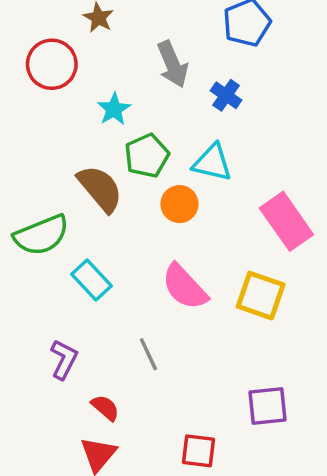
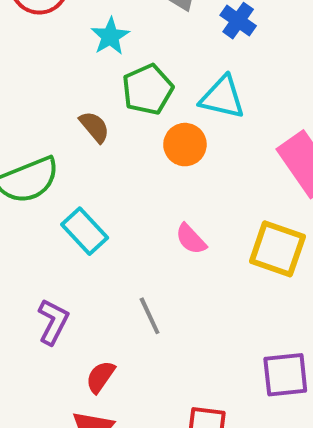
brown semicircle: (100, 189) -> (94, 127), size x0.6
pink semicircle: (185, 287) -> (191, 239), size x0.6
red semicircle: (105, 408) -> (100, 377), turned -96

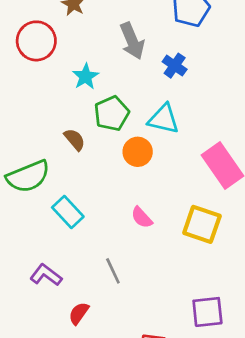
purple L-shape: (53, 322) -> (46, 275), turned -80

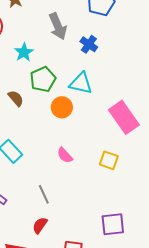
yellow square: (202, 224) -> (109, 160), size x0.7
red semicircle: (79, 313) -> (40, 225), moved

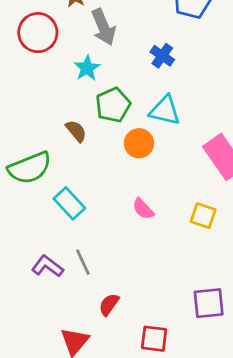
gray arrow: (58, 26) -> (103, 27), moved
blue cross: (89, 44) -> (162, 56), moved
gray line: (44, 194) -> (83, 262), moved

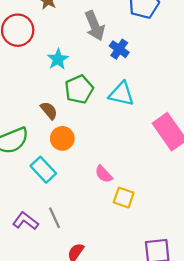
gray arrow: (103, 27) -> (95, 26), moved
orange circle: (139, 143) -> (62, 138), moved
yellow square: (203, 216) -> (124, 198), moved

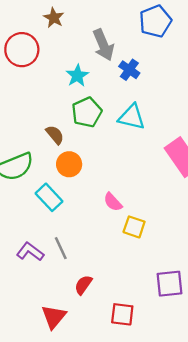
cyan star: (58, 59) -> (77, 76), moved

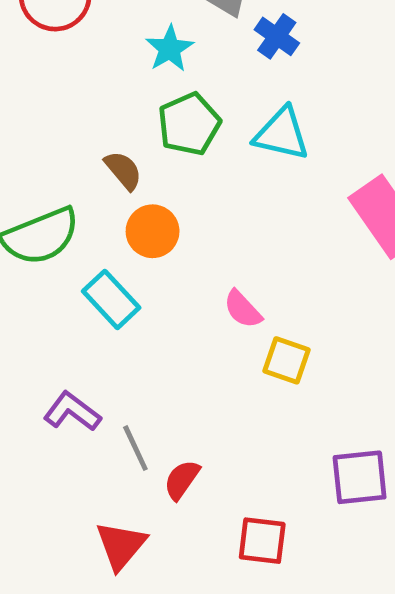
gray line: (61, 248) -> (135, 448), moved

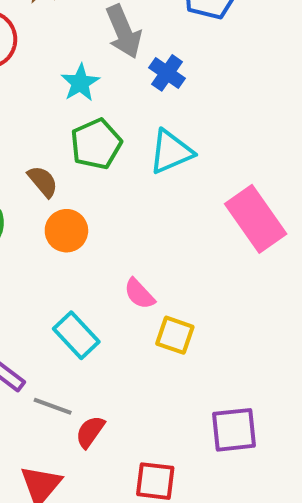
cyan triangle: (282, 134) -> (171, 152), turned -36
cyan rectangle: (111, 299) -> (76, 335), moved
gray line: (135, 448) -> (53, 406), turned -45

